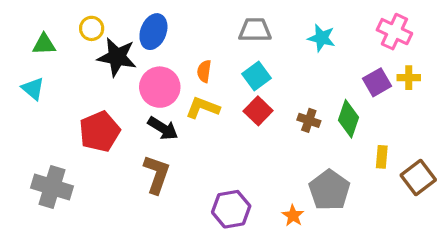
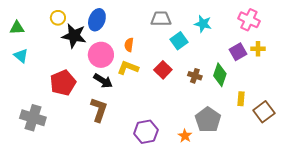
green triangle: (44, 44) -> (17, 28), moved
cyan square: (257, 76) -> (179, 41), moved

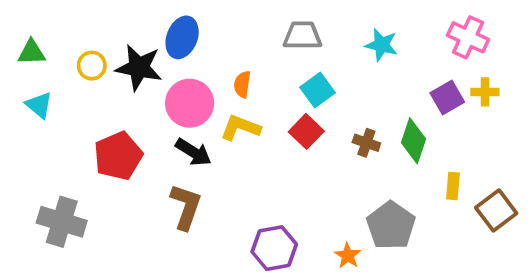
yellow circle: (58, 18) -> (92, 66), moved
cyan square: (179, 41) -> (318, 90), moved

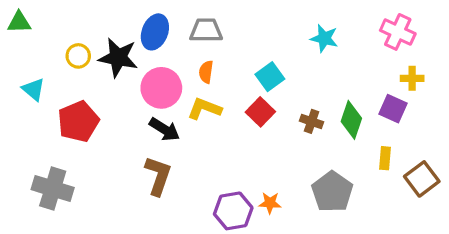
gray trapezoid: (302, 35) -> (206, 30), moved
green triangle: (32, 52) -> (19, 22), moved
purple square: (447, 98) -> (393, 109), moved, turned -36
red pentagon: (118, 156) -> (78, 121), moved
orange star: (348, 256) -> (270, 203), moved, turned -30

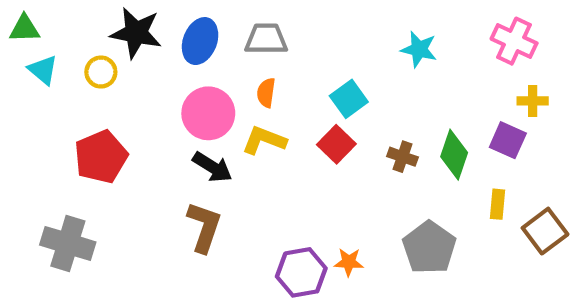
black star: (118, 58) -> (136, 33), moved
cyan triangle: (33, 89) -> (43, 70), moved

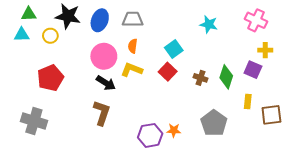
green triangle: (24, 29) -> (29, 14), moved
cyan triangle: (43, 70) -> (22, 35), turned -42
brown square: (545, 231) -> (271, 115), turned 30

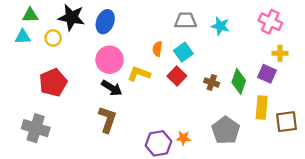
gray trapezoid: (133, 19) -> (186, 21), moved
orange semicircle: (133, 46) -> (157, 49), moved
yellow rectangle: (248, 101) -> (262, 107), size x1.5

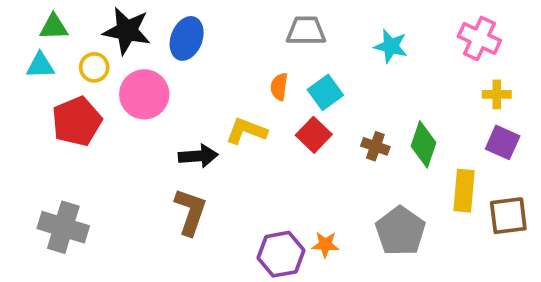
gray trapezoid: (186, 21) -> (306, 31), moved
pink circle: (110, 60) -> (144, 94), moved
purple square: (267, 74) -> (503, 142), moved
red pentagon: (53, 83) -> (77, 121), moved
black arrow: (112, 88) -> (198, 156), turned -36

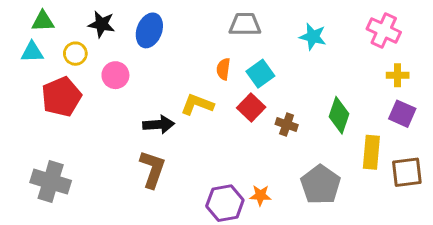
black star: (127, 31) -> (102, 24), size x0.7
pink circle: (144, 94) -> (115, 75), size x0.7
brown cross: (375, 146) -> (287, 124), moved

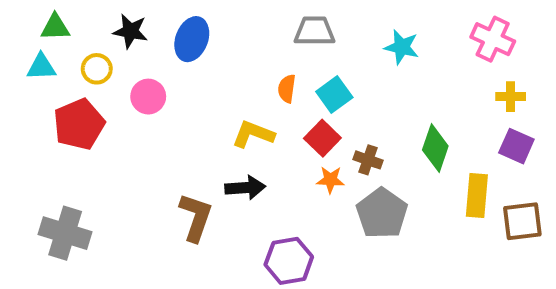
black arrow: (159, 124) -> (245, 188), moved
gray pentagon: (321, 185) -> (382, 213), moved
orange star: (260, 195) -> (330, 180), moved

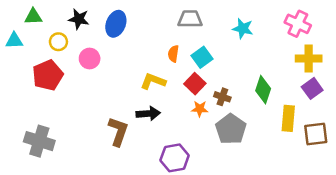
cyan triangle: (41, 67) -> (14, 41), moved
yellow cross: (511, 97) -> (309, 58), size x1.5
purple square: (516, 146) -> (312, 88), turned 30

